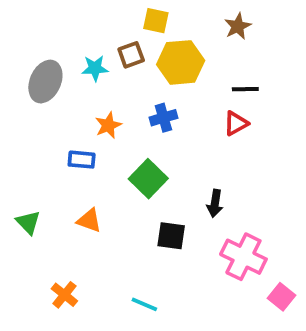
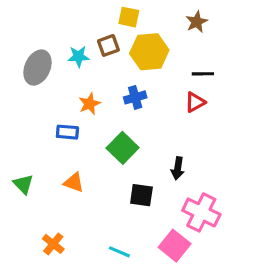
pink square: (282, 297) -> (175, 246), moved, size x1.4

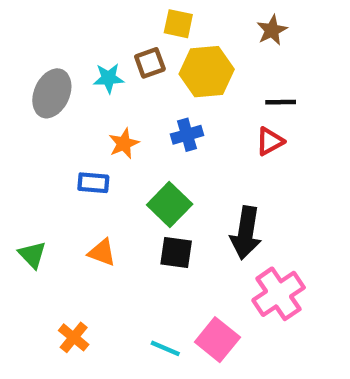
black arrow: (178, 168) -> (246, 233), size x1.6
black square: (141, 195) -> (176, 252), moved
pink cross: (201, 212) -> (279, 294), turned 30
pink square: (175, 246) -> (217, 340), moved

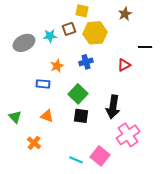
gray ellipse: (52, 93) -> (24, 43), turned 40
black line: (281, 102) -> (145, 47), moved
orange cross: (74, 337) -> (34, 143), moved

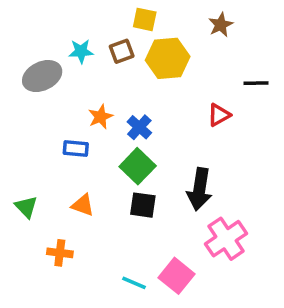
cyan star: (50, 36) -> (81, 51), moved
blue cross: (86, 62) -> (139, 127), moved, turned -32
orange cross: (34, 143) -> (60, 253), turned -32

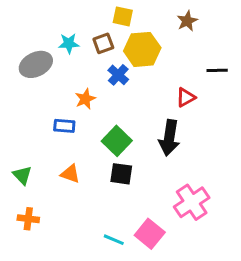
blue cross: (139, 127) -> (118, 75), moved
black arrow: (199, 189) -> (169, 138), moved
orange cross: (60, 253) -> (28, 219), moved

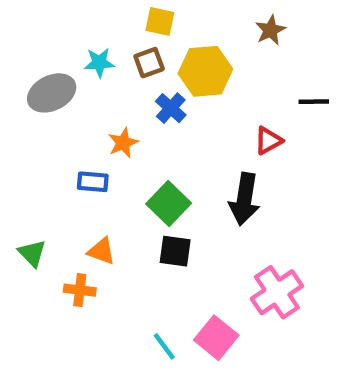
yellow square: (123, 16) -> (160, 21), moved
orange cross: (28, 219) -> (80, 290), moved
cyan line: (114, 240) -> (164, 346), turned 30

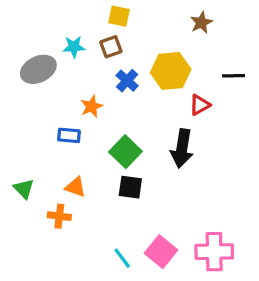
yellow hexagon: (205, 71) -> (171, 71), moved
pink cross: (277, 292) -> (214, 252), moved, turned 33

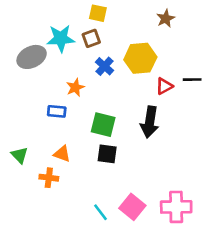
cyan star: (74, 47) -> (61, 38), size x1.5
black line: (234, 76) -> (192, 80), moved
green square: (125, 152) -> (103, 125), turned -30

